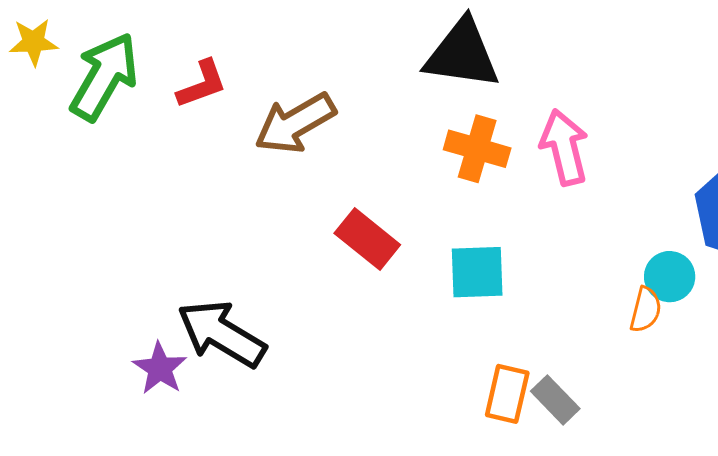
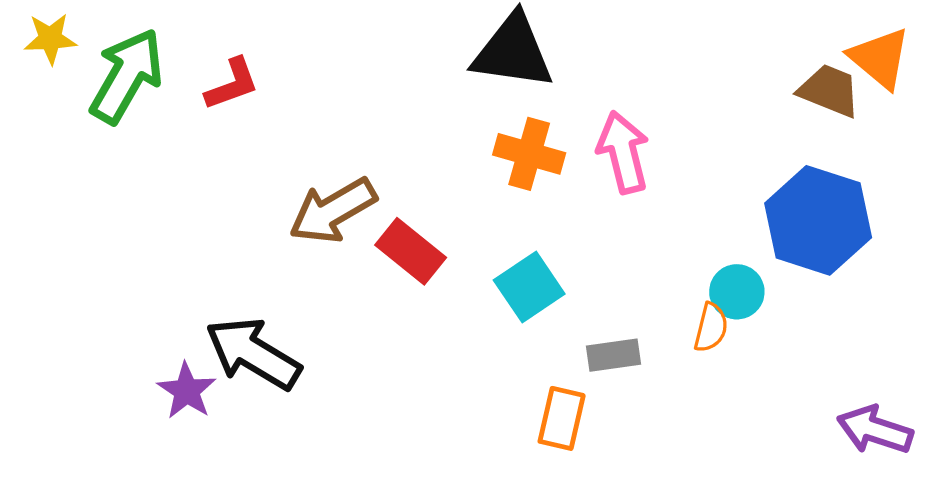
brown arrow: (295, 123) -> (333, 211), moved
cyan square: (477, 272) -> (529, 287), turned -32
gray rectangle: (555, 400) -> (614, 355), moved, turned -54

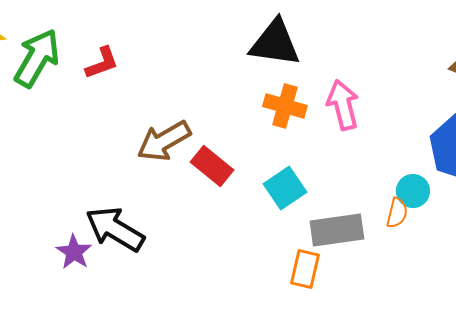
gray rectangle: (614, 355) -> (337, 230), size x1.6

